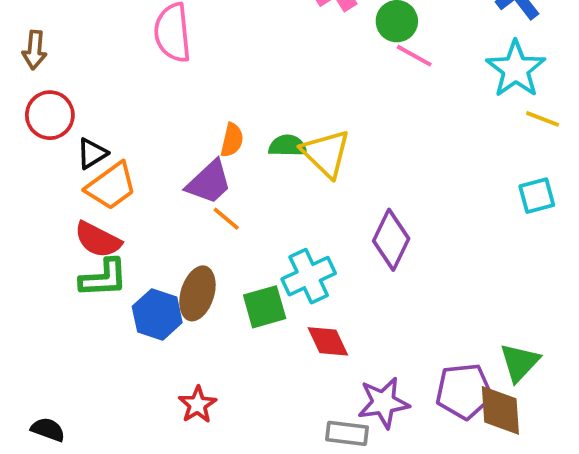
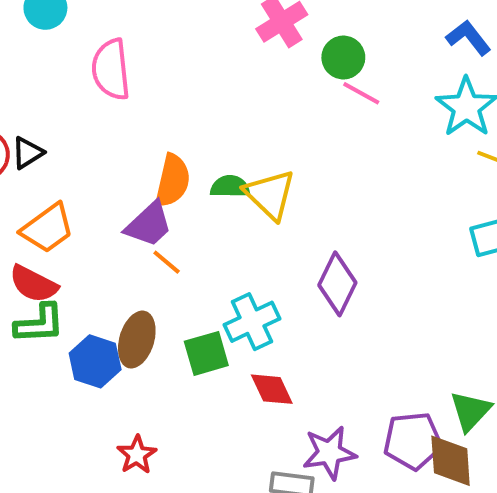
orange semicircle: (232, 140) -> (173, 181), size x1.5
black triangle: (92, 153) -> (28, 153), moved

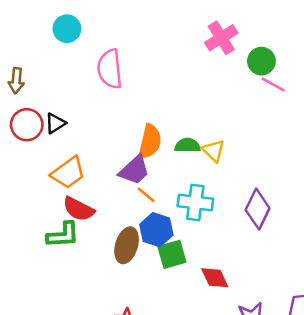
yellow triangle: (270, 195) -> (213, 151), size x0.7
red semicircle: (34, 284) -> (79, 209), moved
cyan cross: (252, 322) -> (195, 203), moved, turned 32
blue hexagon: (95, 361) -> (156, 230), moved

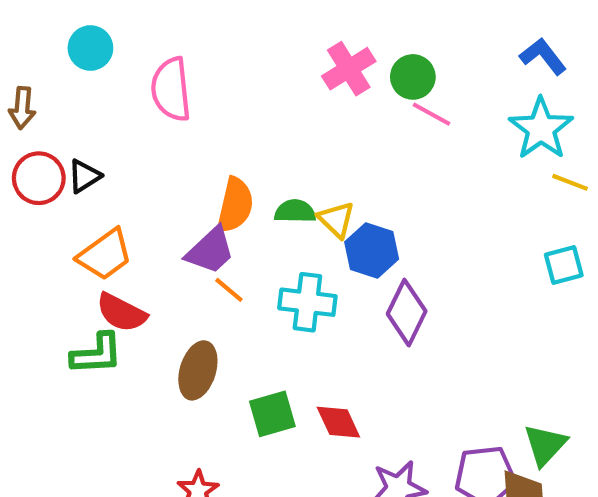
cyan circle: (67, 29) -> (90, 48), moved
pink cross: (221, 38) -> (349, 69), moved
blue hexagon: (156, 230) -> (372, 251), moved
green square: (172, 254) -> (272, 414), moved

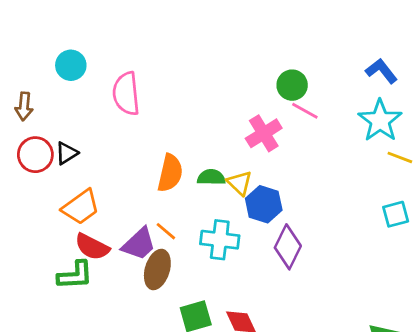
pink cross: (349, 69) -> (264, 133), moved
purple trapezoid: (210, 251) -> (139, 244), moved
brown ellipse: (198, 370) -> (157, 270), moved

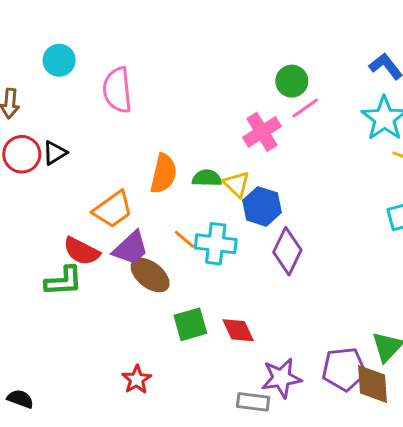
pink line: (305, 111) -> (305, 108), turned -64
orange trapezoid: (81, 207) -> (113, 209), moved
orange line: (166, 231) -> (184, 239), moved
brown ellipse: (157, 270) -> (150, 275), turned -69

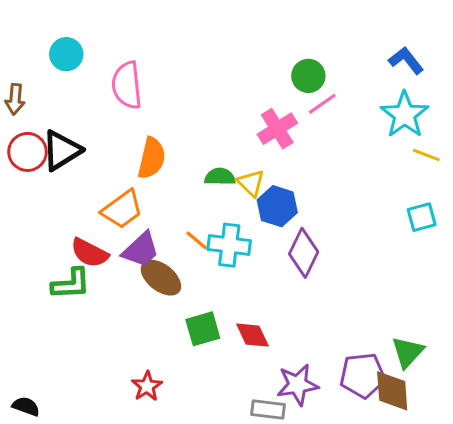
black triangle: (55, 153) -> (62, 150), size x1.6
orange semicircle: (164, 174) -> (152, 158), moved

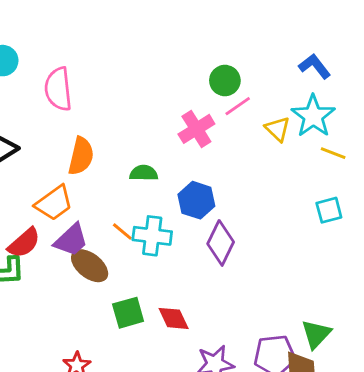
yellow triangle: (251, 183) -> (278, 129), moved
red semicircle: (90, 253) -> (24, 243), turned -68

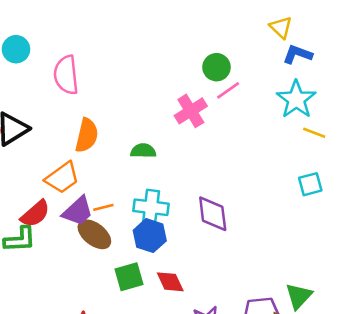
blue L-shape: (315, 66) -> (297, 54), turned -32
yellow triangle: (278, 129) -> (281, 27), moved
blue hexagon: (196, 200) -> (150, 236), moved
orange line: (122, 232) -> (103, 207), moved, turned -54
purple diamond: (221, 243) -> (213, 214), turned -33

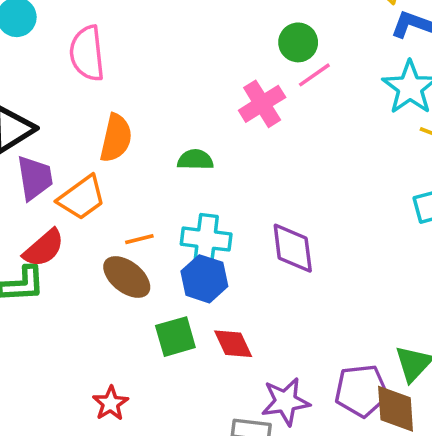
purple trapezoid: (78, 211) -> (35, 178), moved, turned -56

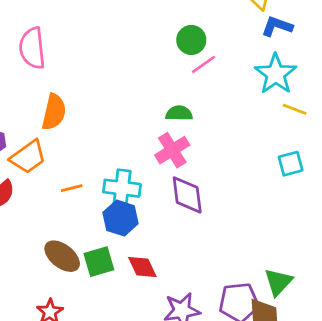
pink cross: (262, 104) -> (172, 150), moved
green semicircle: (195, 160) -> (179, 113), moved
brown ellipse: (127, 277) -> (62, 256), moved

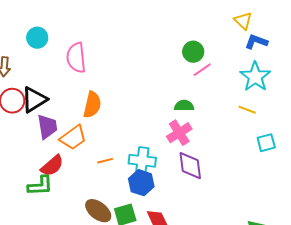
yellow line: (295, 109) -> (247, 110), moved

